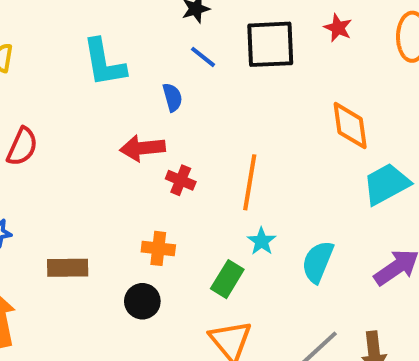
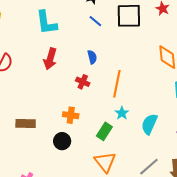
blue semicircle: (172, 97) -> (92, 57), moved
red arrow: (143, 148) -> (50, 59), moved, turned -70

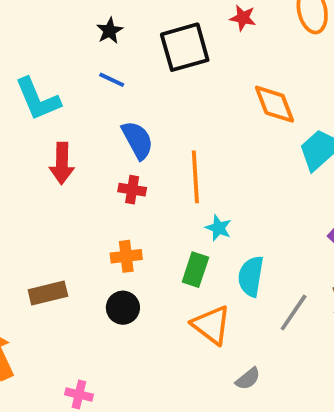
blue line: (95, 21) -> (112, 80), moved
blue semicircle: (92, 57) -> (137, 140), size x1.5
cyan semicircle: (149, 124) -> (251, 276), moved

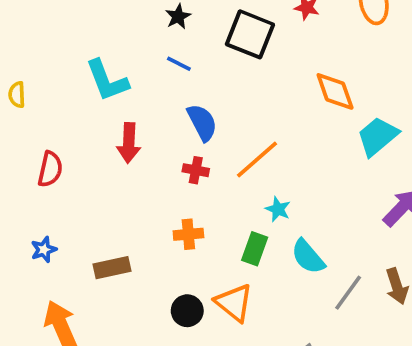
black square: (185, 47) -> (250, 34), turned 36
orange line: (195, 177) -> (257, 159), turned 51
cyan semicircle: (251, 276) -> (308, 257), turned -51
black circle: (123, 308) -> (187, 311), moved
orange triangle: (211, 325) -> (234, 303), moved

